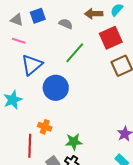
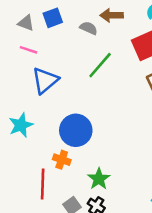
brown arrow: (94, 14) -> (112, 15), moved
blue circle: (56, 88) -> (76, 130), moved
green star: (74, 142) -> (99, 179), turned -30

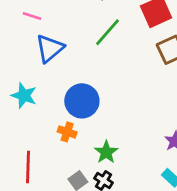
cyan star: (21, 125) -> (24, 96), turned -30
red line: (43, 184) -> (28, 167), moved

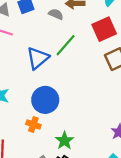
blue triangle: (50, 48) -> (38, 58), moved

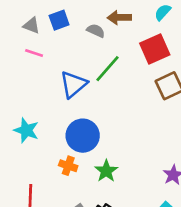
green star: (64, 141) -> (106, 171), moved

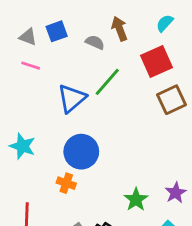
brown arrow: (119, 18) -> (120, 29), turned 70
green star: (106, 171) -> (136, 200), moved

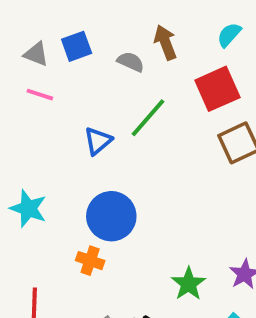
blue triangle: (72, 98) -> (98, 141), size x0.7

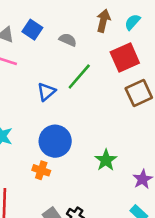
brown arrow: (165, 42) -> (103, 21), moved, turned 35
blue square: (77, 46) -> (32, 30), turned -36
green star: (189, 284) -> (106, 160), moved

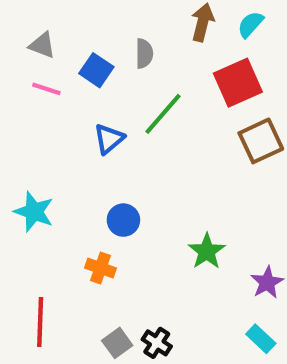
blue square: (32, 30) -> (96, 70), moved
gray semicircle: (68, 40) -> (144, 53), turned 66
blue circle: (55, 141) -> (123, 220), size x0.6

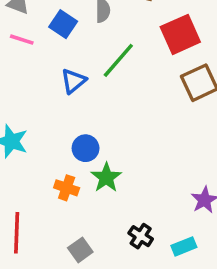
green star: (207, 251) -> (106, 177), moved
cyan rectangle: (261, 339) -> (184, 246), moved, turned -65
black cross: (157, 343) -> (141, 236), moved

